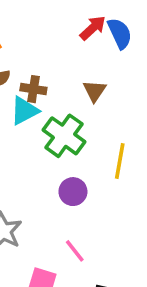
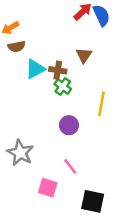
brown cross: (33, 89) -> (58, 70), moved
green cross: (64, 136) -> (63, 86), size x0.6

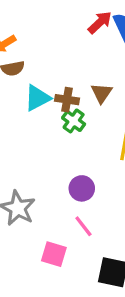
brown triangle: (84, 55) -> (102, 93), moved
purple circle: (69, 125) -> (82, 188), moved

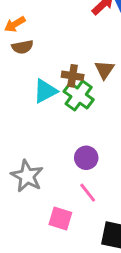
cyan triangle: (37, 98) -> (45, 91), moved
green cross: (74, 121) -> (79, 96), size x1.4

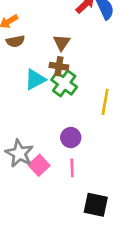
brown triangle: (104, 70) -> (62, 43), moved
pink line: (88, 193) -> (72, 168), turned 36
pink square: (60, 218) -> (39, 165), moved, turned 30

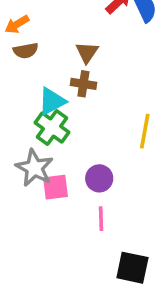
green cross: (64, 83) -> (52, 128), moved
gray star: (19, 153) -> (34, 168), moved
pink square: (39, 165) -> (55, 187), moved, turned 36

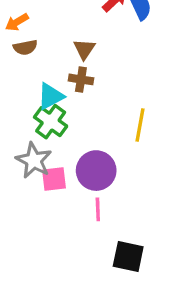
purple circle: (99, 178) -> (96, 171), size x1.5

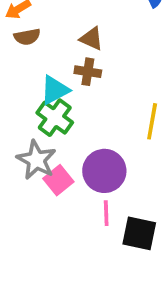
brown triangle: (84, 49) -> (91, 39), turned -40
pink square: (54, 179) -> (58, 180), turned -32
black square: (128, 257) -> (139, 233), moved

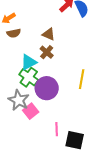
brown cross: (88, 72) -> (47, 52), turned 32
purple circle: (104, 171) -> (47, 88), moved

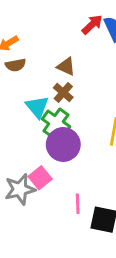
cyan triangle: (29, 62) -> (37, 107), turned -42
green cross: (29, 77) -> (56, 123), moved
gray star: (19, 100) -> (20, 189), moved, turned 30

